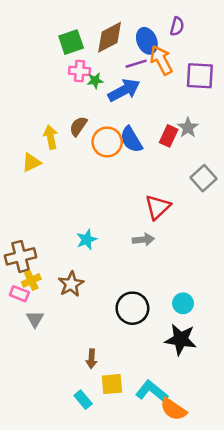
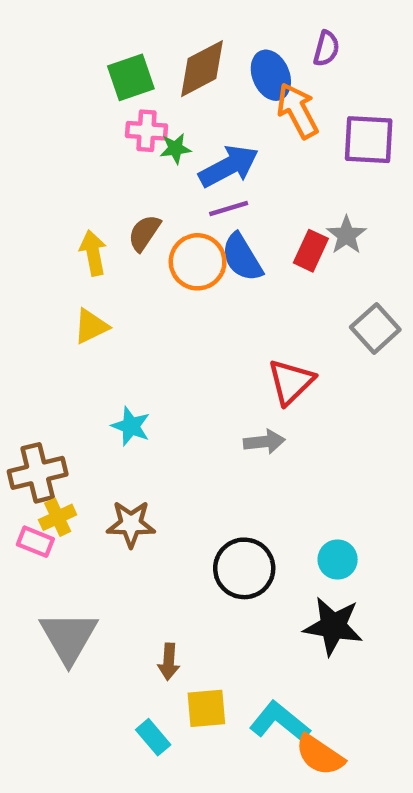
purple line: (136, 64) -> (229, 208), moved
yellow triangle: (31, 162) -> (91, 326), moved
cyan star: (87, 240) -> (131, 426), moved, turned -30
brown star: (71, 284) -> (131, 524), turned 30
gray triangle: (35, 319) -> (69, 637), moved, size x1.8

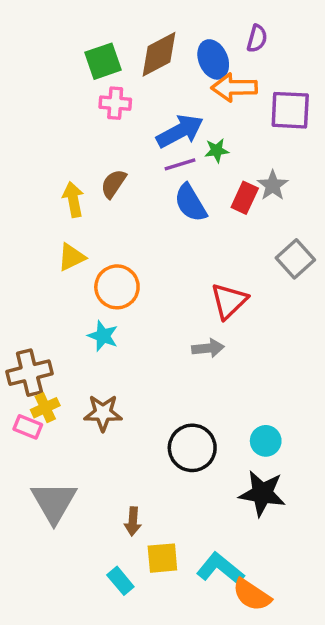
orange arrow: (298, 111) -> (234, 87), turned -63
green star: (175, 149) -> (217, 150), moved
orange circle: (198, 262) -> (117, 287), moved

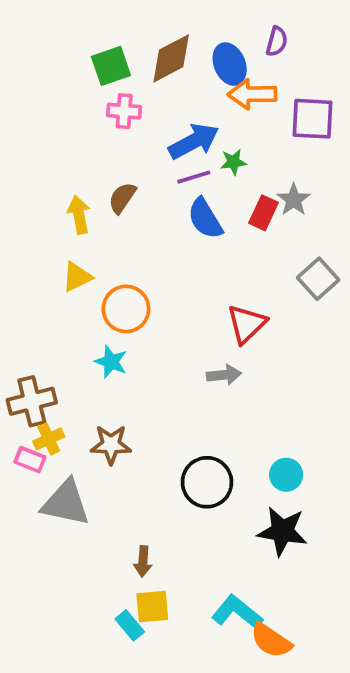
gray triangle: (54, 502) -> (66, 503), moved, turned -48
yellow square: (162, 558) -> (152, 607), moved

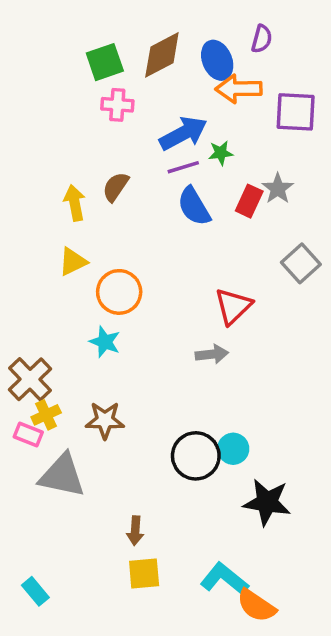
brown cross: (32, 401) -> (30, 379), turned -30
cyan circle: (286, 475) -> (233, 449), moved
cyan rectangle: (130, 625) -> (35, 591), moved

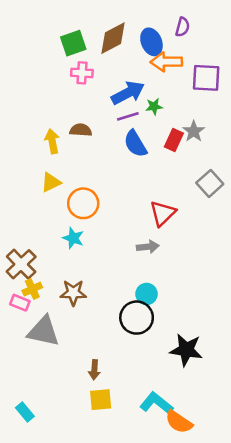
brown semicircle: (116, 187) -> (81, 130), turned 60
cyan circle: (233, 449) -> (147, 294), moved

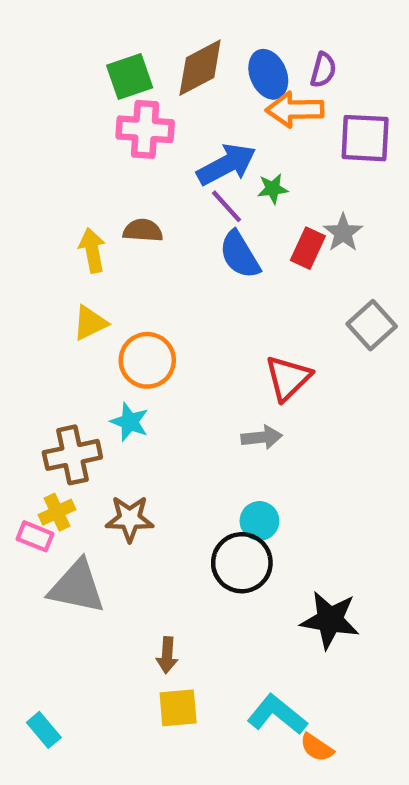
purple semicircle: (183, 27) -> (323, 70), moved
pink cross: (82, 73) -> (145, 129), size x1.4
purple line: (128, 116) -> (226, 206), turned 65
brown cross: (21, 264) -> (72, 455), moved, turned 32
orange semicircle: (179, 422) -> (317, 748), size x0.7

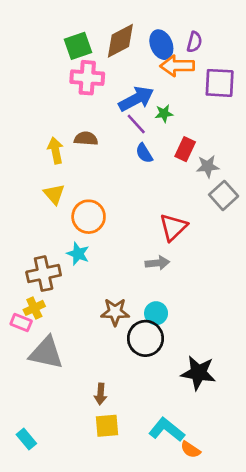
gray star: (343, 233) -> (208, 166), moved, turned 30
blue semicircle: (240, 255) -> (144, 153), size x0.7
yellow triangle: (90, 323) -> (54, 194), turned -45
brown star: (130, 519) -> (115, 312), moved

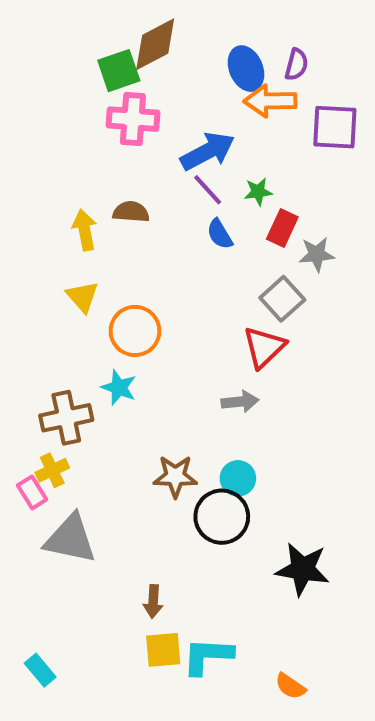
brown diamond: (120, 41) -> (155, 44), moved
green star: (164, 113) -> (258, 192), moved
gray square: (224, 195) -> (282, 299), moved
pink rectangle: (21, 323) -> (32, 492), turned 36
cyan L-shape: (167, 430) -> (208, 656), moved, turned -36

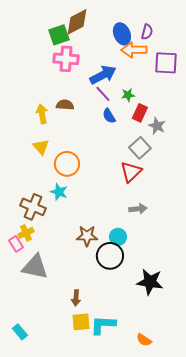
gray star: (317, 254) -> (157, 126), turned 30
gray arrow: (240, 402) -> (138, 209), moved
brown cross: (66, 418) -> (33, 207), turned 35

